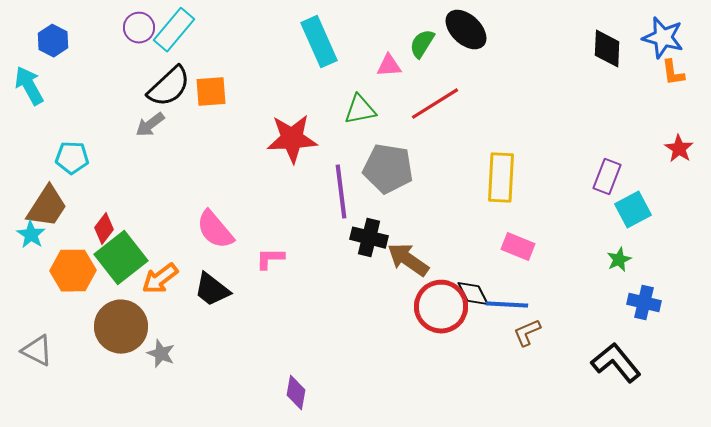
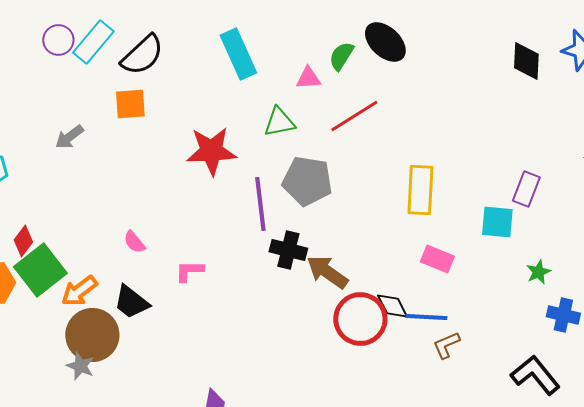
black semicircle: (169, 87) -> (142, 55), moved
cyan square: (633, 210) -> (497, 222), moved, turned 33
pink semicircle: (215, 230) -> (134, 242), size x0.6
brown circle: (121, 327) -> (92, 335), moved

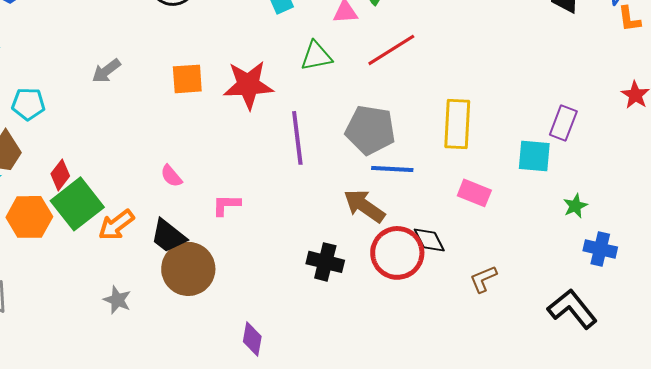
orange square: (130, 104) -> (187, 79), moved
gray pentagon: (307, 181) -> (370, 130), moved
black cross: (288, 250) -> (325, 262), moved
blue line: (426, 317) -> (392, 169), moved
brown circle: (92, 335) -> (188, 269), moved

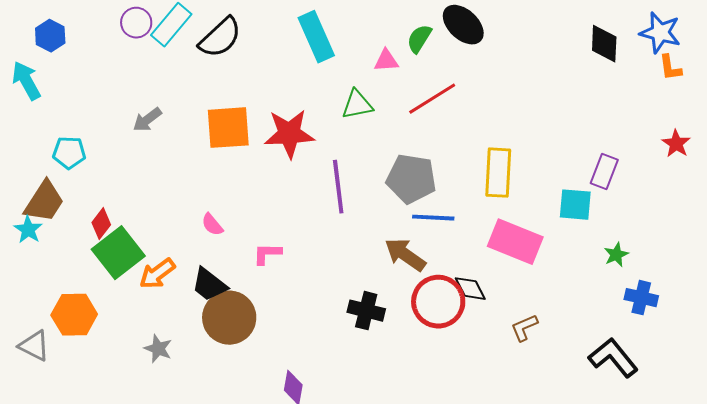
orange square: (187, 79) -> (228, 128), size x1.4
pink rectangle: (474, 193) -> (515, 242), size x1.6
orange hexagon: (29, 217) -> (74, 315), moved

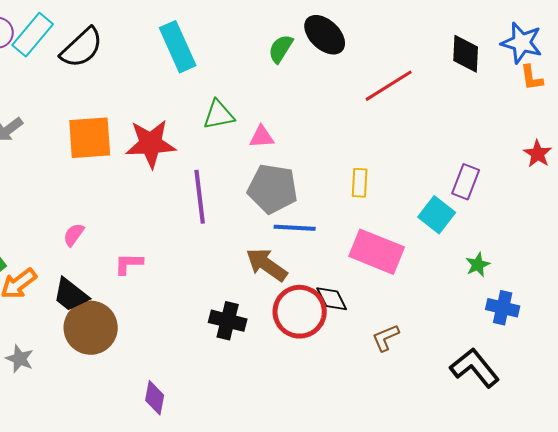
pink triangle: (386, 61) -> (262, 137), moved
red line: (432, 99) -> (389, 86), moved
yellow rectangle: (498, 173) -> (360, 183), size x0.6
cyan square: (575, 205) -> (437, 215), turned 33
pink semicircle: (212, 225) -> (74, 235), turned 75

